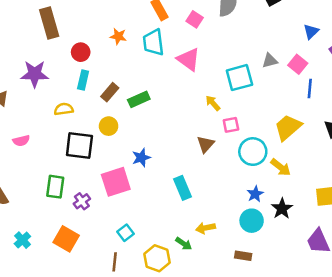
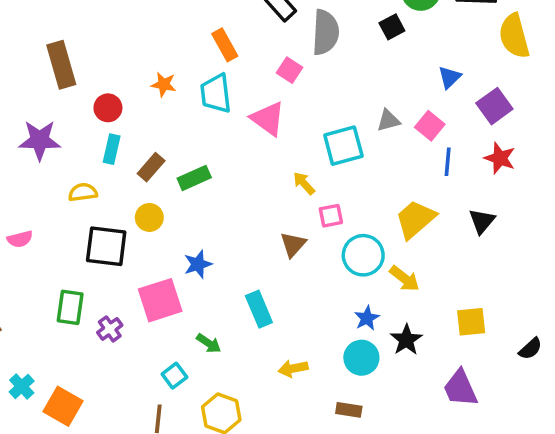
pink square: (195, 19) -> (290, 70), moved
orange square: (66, 239) -> (63, 406), moved
green arrow: (184, 244) -> (209, 343), moved

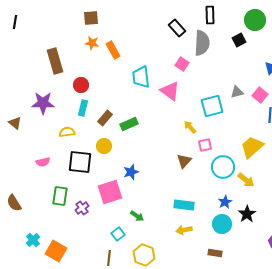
orange rectangle: (225, 45) -> (113, 50), moved
orange star: (164, 84) -> (92, 43), moved
pink semicircle: (20, 239) -> (43, 162), moved
cyan rectangle: (259, 309) -> (184, 205), moved, turned -60

